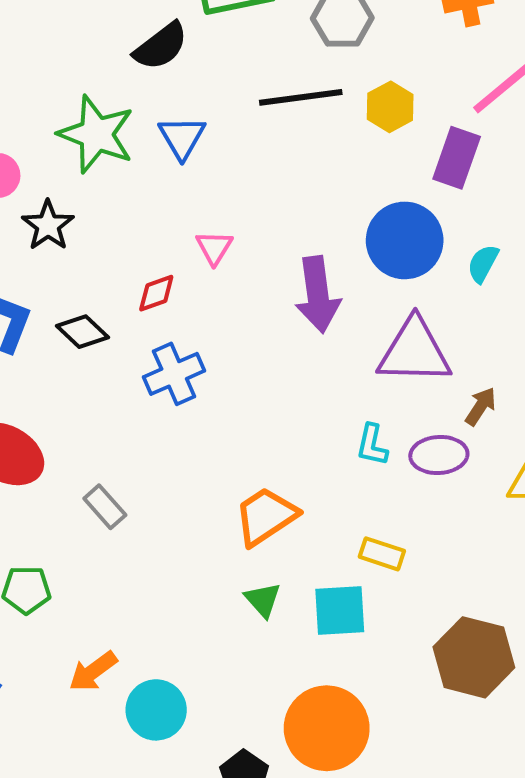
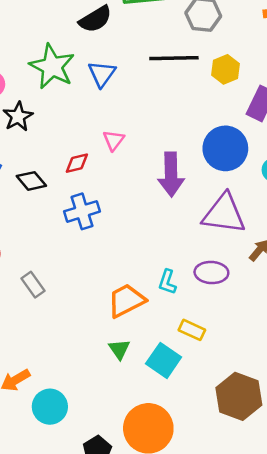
cyan L-shape: (372, 445) -> (167, 282), moved
purple ellipse: (439, 455) -> (211, 273), moved
cyan square: (340, 611) -> (164, 360), turned 32

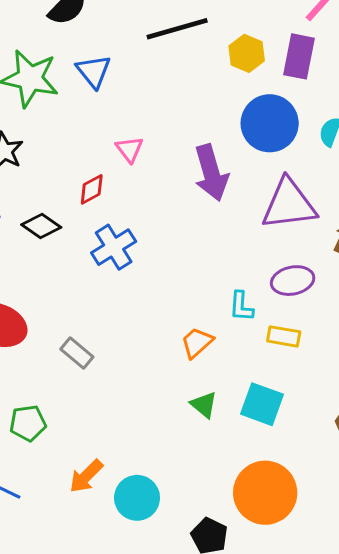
yellow hexagon: (225, 69) -> (247, 53), moved
orange trapezoid: (126, 301) -> (197, 342), size x0.7
yellow rectangle: (192, 330) -> (284, 336), moved

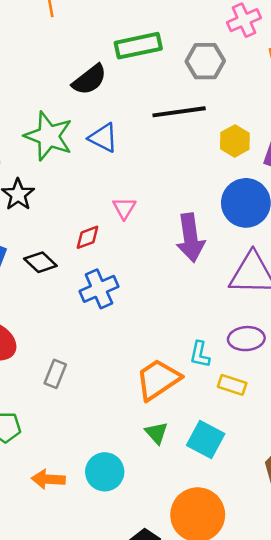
blue triangle: (94, 71) -> (103, 138), turned -32
orange trapezoid: (197, 342) -> (158, 379), size x1.6
gray rectangle: (77, 353) -> (55, 374), turned 64
orange arrow: (86, 476) -> (48, 479), turned 40
cyan circle: (137, 498) -> (105, 472), moved

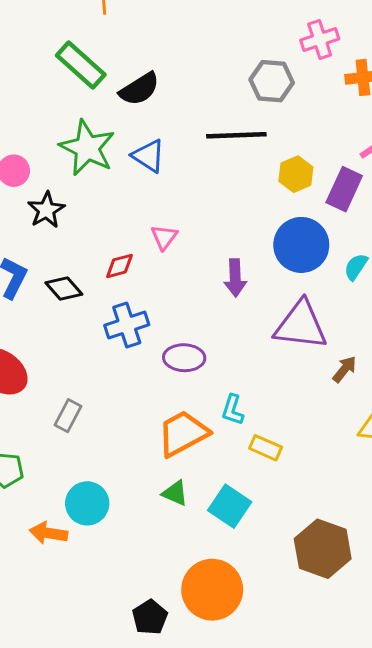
green rectangle: (138, 46) -> (81, 65), moved, turned 48
purple arrow: (190, 238) -> (235, 278), size x0.7
purple ellipse: (246, 339) -> (184, 358), moved
green triangle: (156, 433) -> (175, 493), turned -30
cyan circle: (105, 472) -> (87, 503), moved

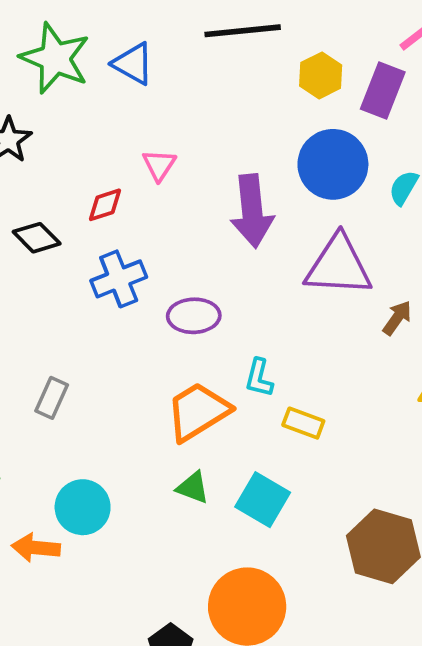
purple arrow: (235, 278) -> (252, 211), size x1.5

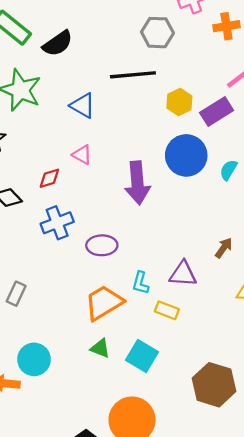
blue triangle: (133, 64) -> (83, 105), moved
purple rectangle: (383, 91) -> (217, 111), turned 36
pink triangle: (159, 165) -> (82, 155), turned -35
purple triangle: (338, 266) -> (183, 274), moved, size x0.7

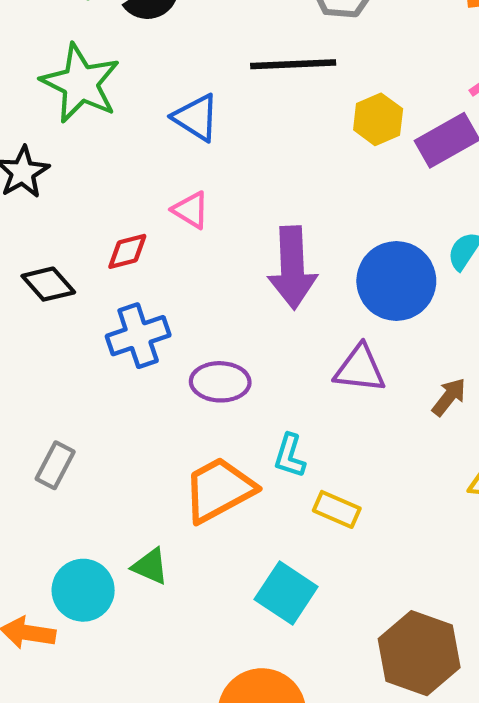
blue circle: (186, 155) -> (396, 281), moved
purple triangle: (183, 274) -> (360, 369), moved
green triangle: (100, 348) -> (150, 566), moved

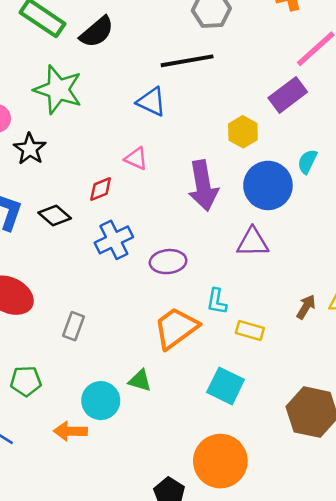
blue triangle: (196, 118) -> (151, 102), moved
yellow hexagon: (378, 119) -> (243, 132), moved
brown arrow: (449, 397) -> (306, 307), moved

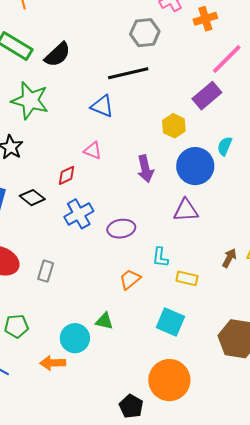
purple arrow: (203, 186) -> (145, 169), size x0.7
gray rectangle: (73, 326) -> (46, 271), moved
orange trapezoid: (176, 328) -> (130, 279), size x0.6

